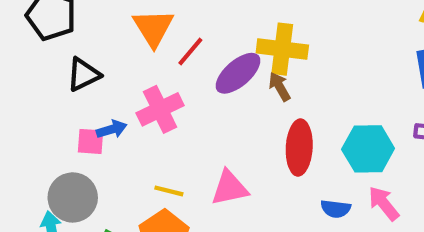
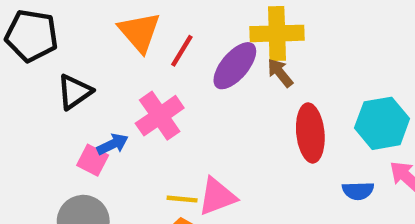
pink square: (90, 141) -> (93, 160), turned 32
pink triangle: (230, 188) -> (217, 197), moved

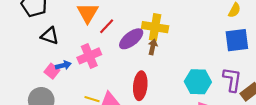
brown arrow: (280, 73) -> (153, 47), turned 40
black triangle: (75, 92) -> (50, 36), turned 42
red ellipse: (310, 133) -> (140, 86), moved

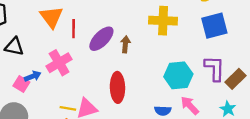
red line: (107, 26) -> (74, 29), turned -35
yellow cross: (155, 27) -> (163, 21), moved

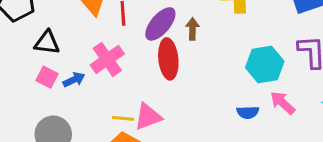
pink square: (21, 84) -> (47, 77), moved
red ellipse: (117, 87) -> (168, 59), moved

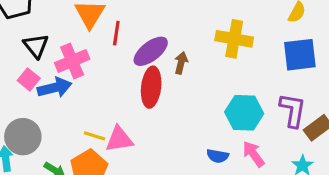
black triangle: (47, 43) -> (36, 46), turned 32
pink cross: (107, 59) -> (72, 61), moved
blue arrow: (74, 80) -> (55, 88), size x1.5

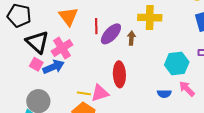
red line: (116, 33) -> (96, 26), moved
yellow cross: (234, 39) -> (150, 18), moved
black triangle: (36, 46) -> (37, 42), size x1.4
red ellipse: (151, 87) -> (119, 74), moved

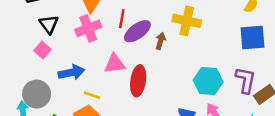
black triangle: (37, 42) -> (49, 24), size x0.7
pink cross: (62, 48) -> (88, 28), moved
blue arrow: (54, 67) -> (71, 72), moved
pink triangle: (100, 93) -> (115, 64), moved

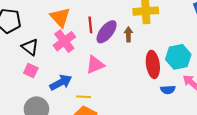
red ellipse: (138, 81) -> (153, 64), moved

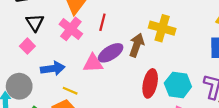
purple ellipse: (107, 32) -> (111, 53), moved
brown arrow: (128, 34) -> (137, 45), size x1.5
pink cross: (64, 41) -> (71, 29), turned -35

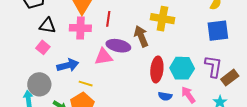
black triangle: (35, 23) -> (47, 26), turned -42
pink cross: (71, 29) -> (80, 28), turned -30
brown arrow: (137, 45) -> (141, 36), turned -35
purple ellipse: (111, 53) -> (118, 46), turned 50

